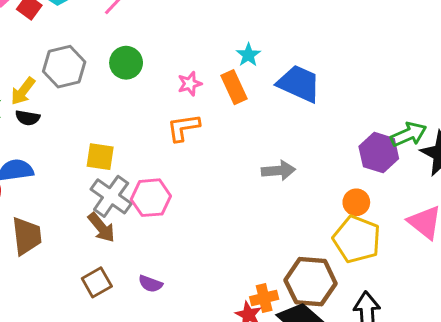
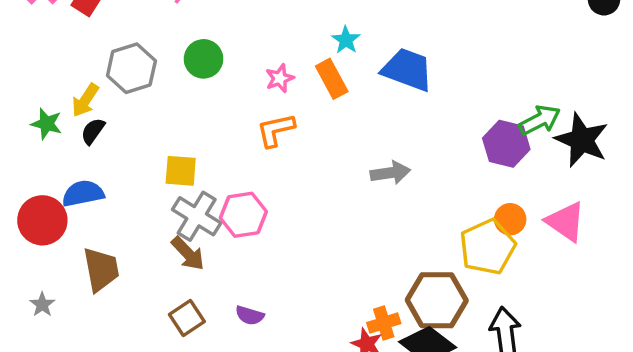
black semicircle: (28, 118) -> (93, 131), turned 120
orange circle: (356, 202) -> (510, 219), moved
yellow pentagon: (357, 239) -> (487, 247), turned 30

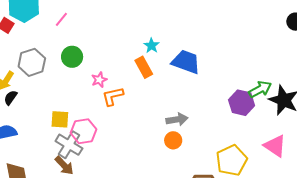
pink star: (280, 78) -> (99, 80), moved
pink hexagon: (243, 215) -> (83, 131), moved
orange circle: (510, 219) -> (173, 140), moved

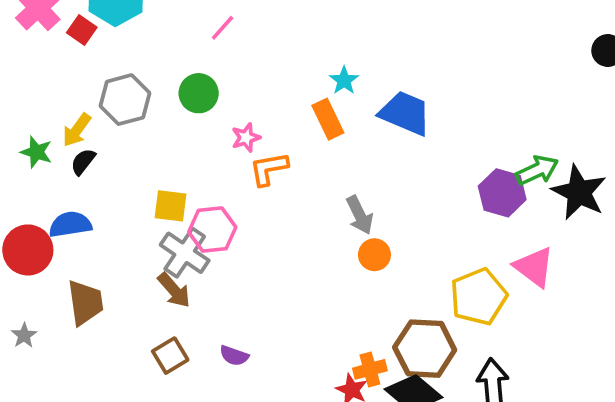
pink line: (61, 19) -> (223, 28), moved
gray arrow: (177, 119) -> (360, 215), moved, turned 70
pink triangle: (275, 146) -> (534, 267), moved

